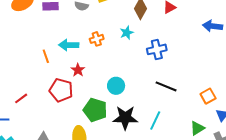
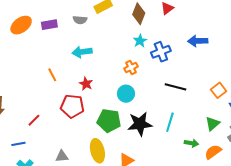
blue arrow: (213, 26) -> (198, 41), moved
cyan star: (127, 33) -> (140, 41), moved
orange cross: (97, 39) -> (131, 68), moved
cyan arrow: (69, 45) -> (82, 52), moved

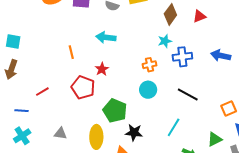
cyan circle: (126, 94) -> (148, 90), moved
black star: (140, 124) -> (134, 133), moved, size x0.7

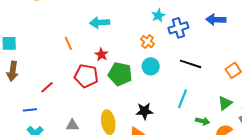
orange cross: (149, 65) -> (147, 42), turned -32
green pentagon: (115, 111) -> (120, 74), moved

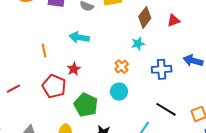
blue cross: (178, 28) -> (162, 69), moved
black line: (191, 64) -> (166, 109), moved
green pentagon: (120, 74) -> (86, 105), moved

